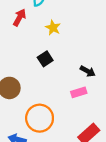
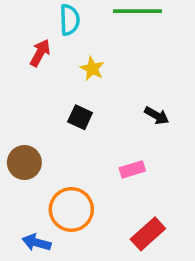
black square: (45, 59) -> (80, 117), turned -32
black arrow: (88, 71) -> (157, 116), moved

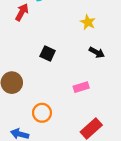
yellow star: (92, 69) -> (88, 22), moved
orange circle: (71, 209) -> (42, 113), size x0.7

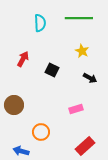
red arrow: (22, 12) -> (23, 59), moved
black square: (48, 54) -> (52, 70), moved

